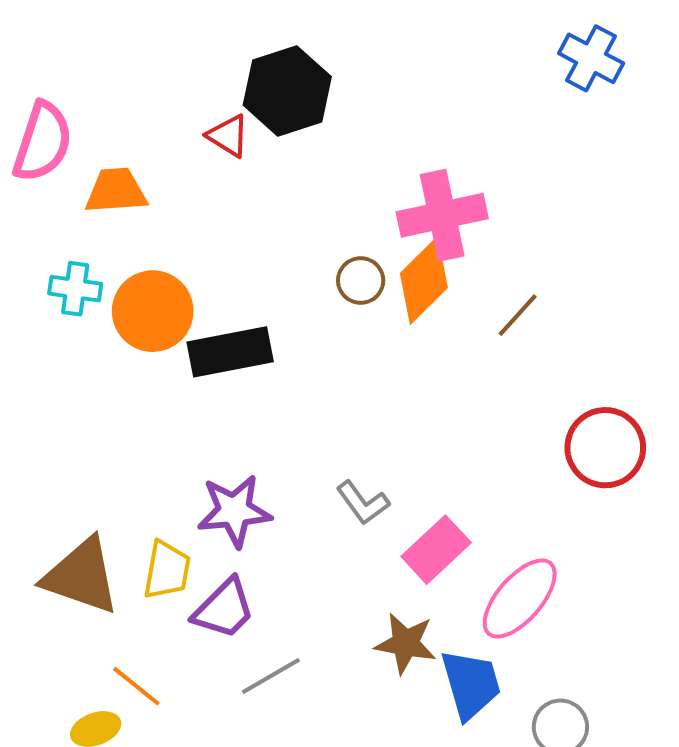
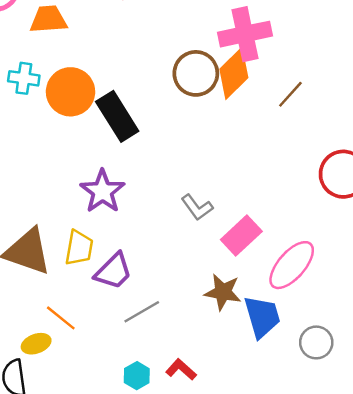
brown circle: (361, 280) -> (196, 73), size x1.6
black rectangle: (230, 352) -> (117, 116), turned 69
purple star: (234, 511) -> (102, 191), moved, turned -30

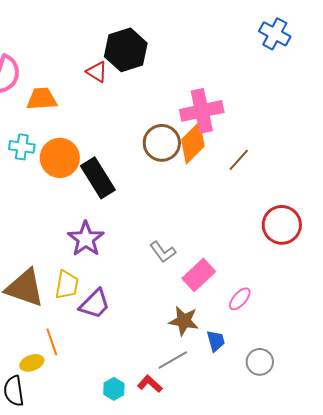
pink ellipse: (292, 265) -> (240, 299), size x0.6
gray line: (142, 312) -> (173, 360), moved
blue trapezoid: (262, 317) -> (216, 341), size x0.6
orange line: (61, 318) -> (52, 342), turned 32

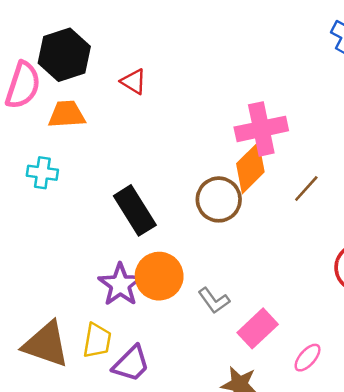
black hexagon: (126, 50) -> (64, 55), moved
brown circle: (162, 143) -> (219, 199), moved
orange circle: (60, 158) -> (159, 276), moved

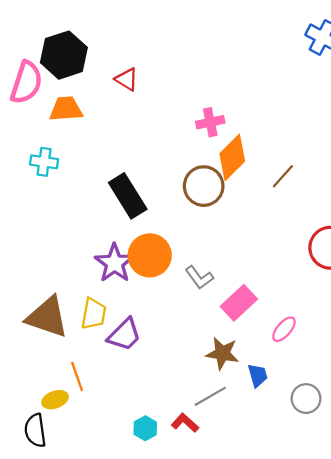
pink cross: (261, 129) -> (210, 122), moved, size x0.6

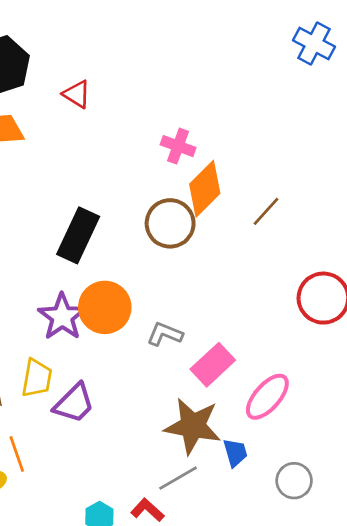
pink cross: (210, 122) -> (178, 146), turned 32
black rectangle: (128, 196) -> (78, 235), turned 57
gray L-shape: (199, 277) -> (165, 334), turned 148
pink ellipse: (284, 329) -> (267, 397), size x1.5
brown star: (222, 353) -> (193, 426), size x1.4

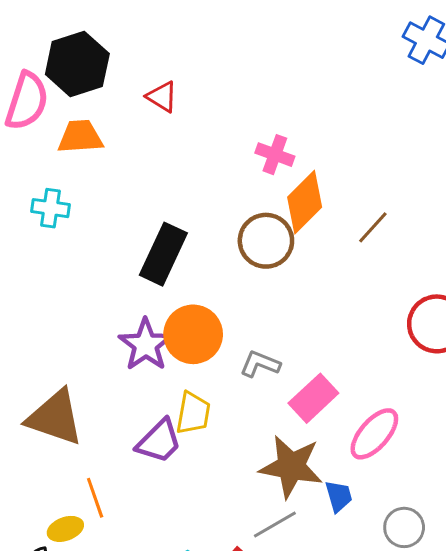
yellow trapezoid: (37, 378) -> (193, 413), moved

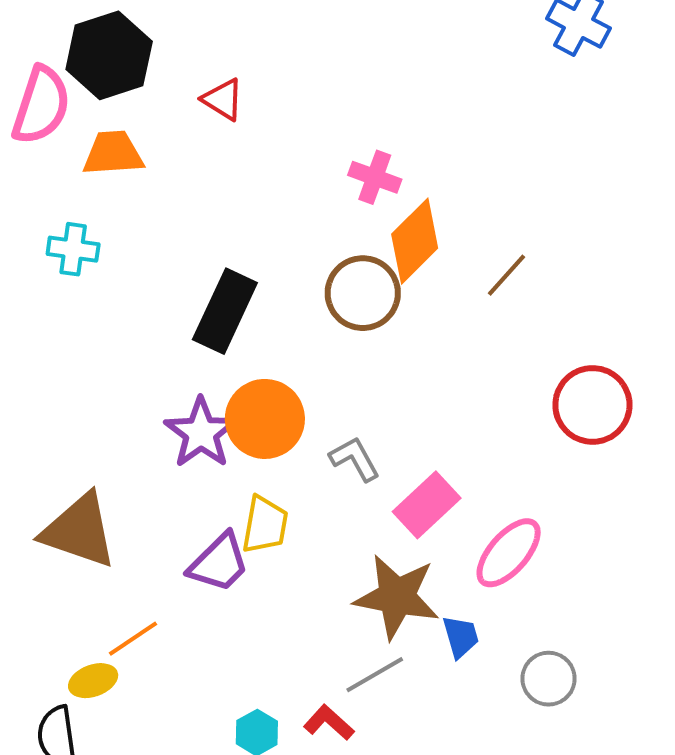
gray L-shape: (260, 364) -> (355, 459), turned 39
orange line: (95, 498) -> (133, 639), turned 75

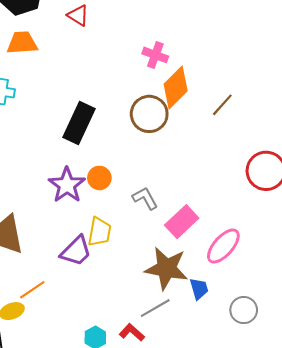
orange circle: (265, 419) -> (99, 178), size x0.6

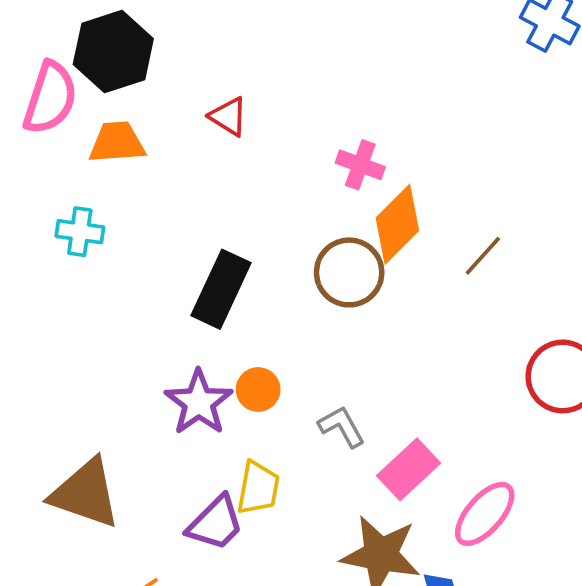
red triangle: (78, 15) -> (228, 117), moved

